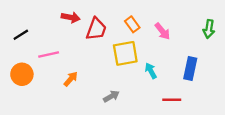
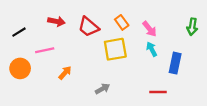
red arrow: (71, 17) -> (56, 21), moved
red trapezoid: (96, 29) -> (89, 27), turned 110
cyan arrow: (151, 71) -> (152, 49), moved

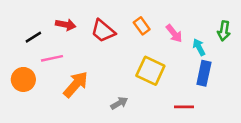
black line: (19, 32) -> (33, 37), moved
yellow square: (115, 49) -> (150, 71), moved, turned 35
cyan arrow: (152, 49) -> (199, 47), moved
orange arrow: (65, 73) -> (76, 84), size x1.6

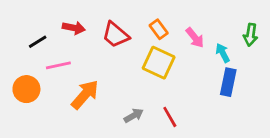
yellow square: (150, 71) -> (159, 63), moved
red line: (184, 107) -> (170, 117), moved, turned 60

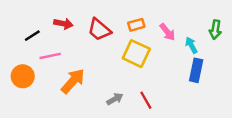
orange rectangle: (159, 29) -> (136, 25), turned -70

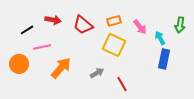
gray arrow: (115, 99) -> (97, 73), moved

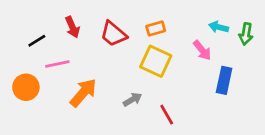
red arrow: (53, 20) -> (72, 27), turned 56
pink arrow: (140, 27) -> (202, 50), moved
cyan arrow: (160, 38) -> (219, 27), moved, turned -48

